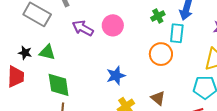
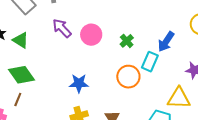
green cross: (158, 16) -> (127, 41), moved, turned -32
green diamond: (59, 85) -> (22, 75), turned -44

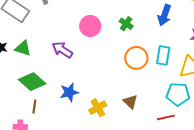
purple arrow: (62, 28) -> (62, 50), moved
cyan rectangle: (150, 62) -> (163, 55), moved
blue star: (79, 83) -> (69, 92), moved

